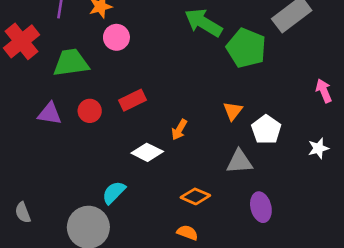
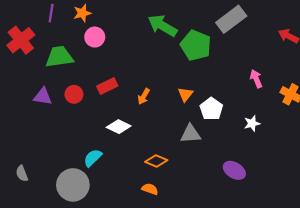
orange arrow: (179, 130) -> (144, 96), moved
purple ellipse: (261, 207) -> (234, 170), moved, turned -45

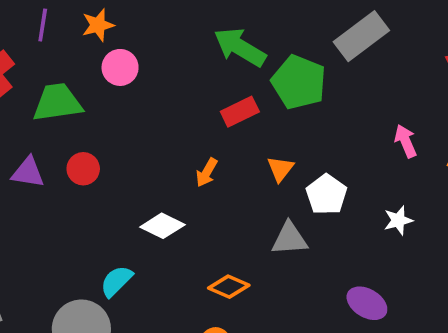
red rectangle: (107, 86) -> (240, 112), moved

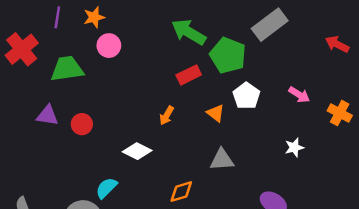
pink arrow: (406, 141) -> (299, 95), turned 145
red circle: (83, 169) -> (82, 124), moved
orange triangle: (280, 169) -> (216, 113), turned -30
white pentagon: (326, 195) -> (246, 96), moved
orange diamond: (229, 287) -> (181, 192), turned -40

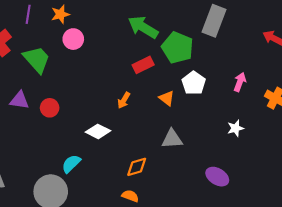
gray rectangle: (270, 25) -> (214, 21), turned -32
green trapezoid: (67, 69) -> (37, 59), turned 56
pink arrow: (299, 95) -> (240, 82), turned -102

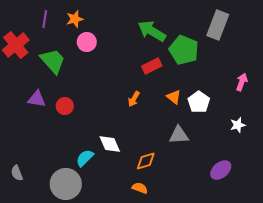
white pentagon: (194, 83) -> (199, 102), moved
white diamond: (98, 131) -> (110, 144), moved, turned 40
purple ellipse: (217, 177) -> (221, 170), turned -70

